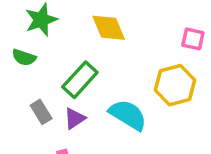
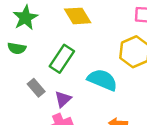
purple triangle: (75, 118) -> (63, 99), moved

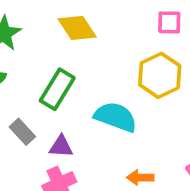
purple triangle: (63, 99) -> (61, 146), turned 48

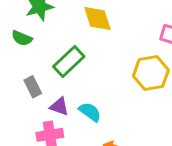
cyan semicircle: (116, 117) -> (90, 112), moved, size x0.7

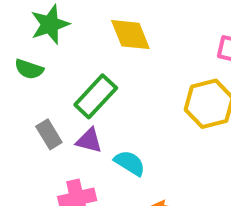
purple triangle: (59, 106) -> (89, 141), moved

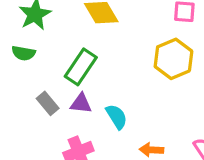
cyan semicircle: (130, 163) -> (117, 117), turned 35

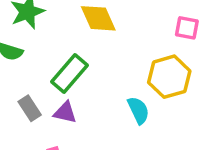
cyan semicircle: (117, 117) -> (138, 110), moved

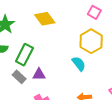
pink square: (187, 28) -> (94, 12), turned 32
green rectangle: (70, 73) -> (24, 55), moved

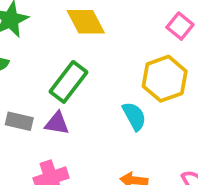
green rectangle: (24, 55) -> (68, 82), moved
gray rectangle: (19, 77) -> (19, 121), turned -40

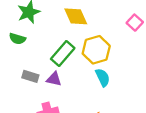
yellow hexagon: (165, 79) -> (96, 50), moved

